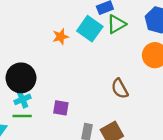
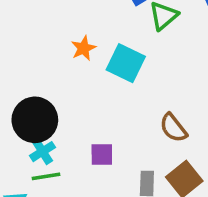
cyan square: (90, 29) -> (126, 63), moved
brown semicircle: (120, 89) -> (173, 128), moved

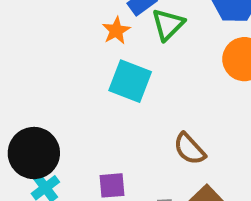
orange star: (83, 48) -> (116, 31), moved

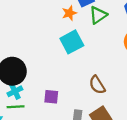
cyan square: (130, 81) -> (72, 42), turned 30

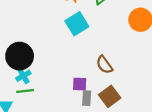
purple square: (51, 97) -> (80, 84), moved

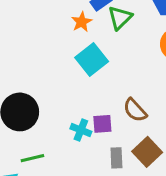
cyan cross: (23, 76) -> (81, 130), moved, turned -32
purple square: (80, 84) -> (102, 124), moved

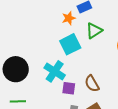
green triangle: (120, 18) -> (94, 31), moved
cyan cross: (81, 130) -> (55, 71), moved, size x1.5

